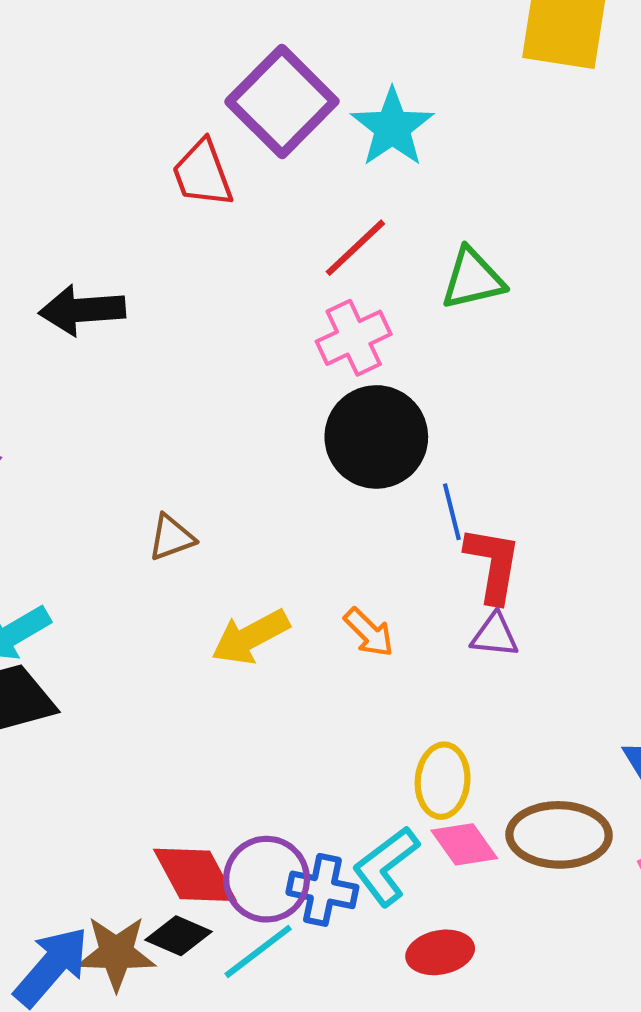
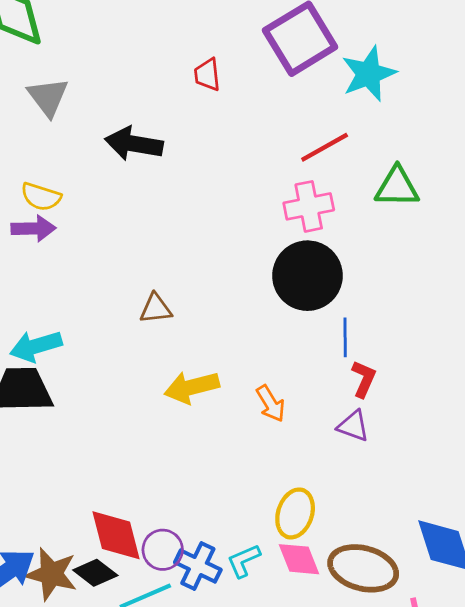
red trapezoid: (202, 174) -> (207, 75), moved, size x0.7
red L-shape: (493, 564) -> (364, 379), size x0.7
cyan L-shape: (386, 866) -> (244, 561), size x0.7
purple circle: (267, 879) -> (163, 550), size x0.7

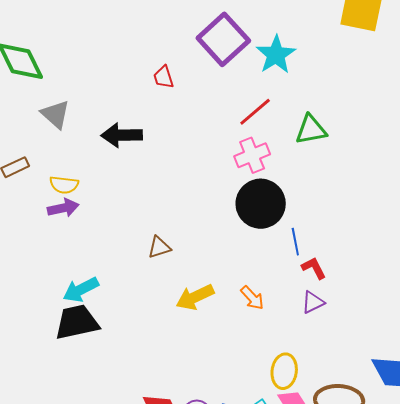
red L-shape: (364, 379) -> (314, 268), turned -40
purple triangle: (353, 426) -> (313, 302), turned -35

